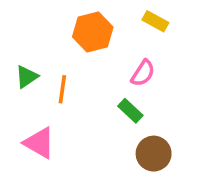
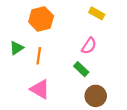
orange hexagon: (93, 32) -> (41, 19), moved
pink triangle: (39, 143) -> (40, 89), moved

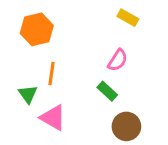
orange hexagon: (41, 19) -> (37, 29), moved
green triangle: (17, 48) -> (28, 94), moved, turned -32

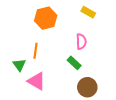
orange hexagon: (37, 29) -> (46, 18), moved
pink semicircle: (118, 60) -> (81, 42), turned -35

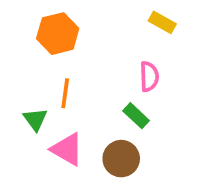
orange hexagon: (46, 18) -> (58, 34), moved
brown circle: (87, 87) -> (121, 159), moved

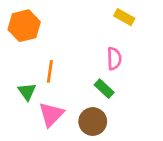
orange hexagon: (58, 34) -> (24, 26), moved
pink triangle: (67, 149) -> (51, 114), turned 44

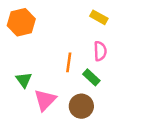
yellow rectangle: (124, 17) -> (99, 17), moved
orange line: (50, 71) -> (69, 62), moved

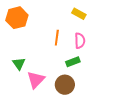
orange line: (69, 62) -> (57, 38), moved
green rectangle: (91, 77) -> (73, 62), turned -64

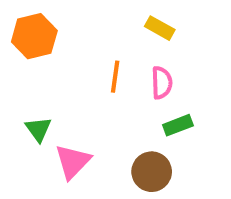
green rectangle: (73, 62) -> (178, 125), moved
brown circle: (65, 85) -> (152, 172), moved

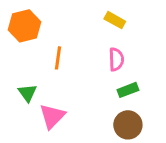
orange line: (115, 77) -> (58, 58), moved
brown circle: (152, 172) -> (128, 125), moved

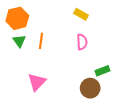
green rectangle: (128, 90) -> (102, 71), moved
green triangle: (27, 93) -> (19, 41), moved

